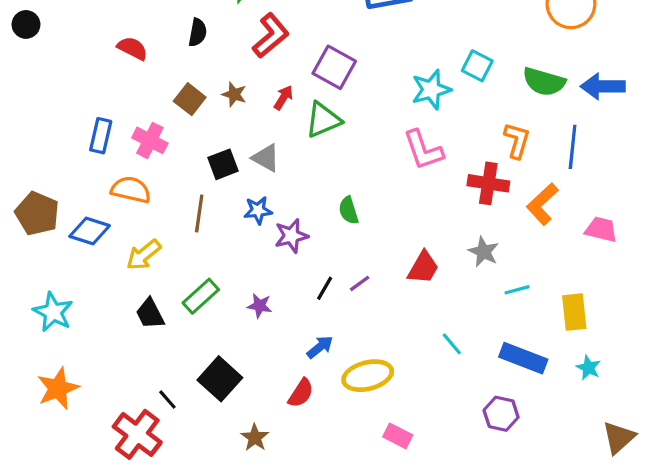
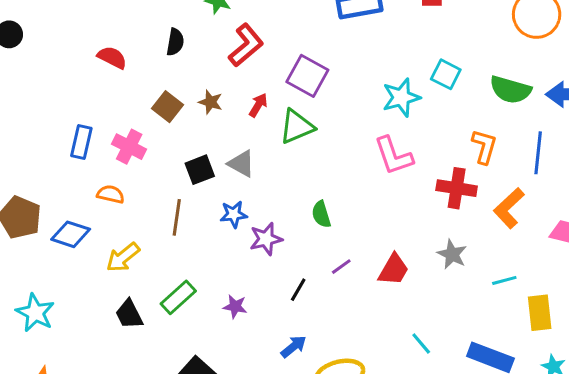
orange semicircle: (131, 190) -> (111, 194), size x0.7
purple line: (360, 283) -> (341, 267), moved
cyan line: (517, 290) -> (504, 280), moved

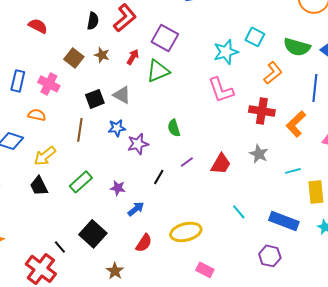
black semicircle: (175, 42) -> (93, 21), moved
orange L-shape: (484, 147) -> (273, 73), moved, turned 35
black trapezoid: (129, 314) -> (39, 186), moved
blue arrow: (294, 347) -> (136, 209), moved

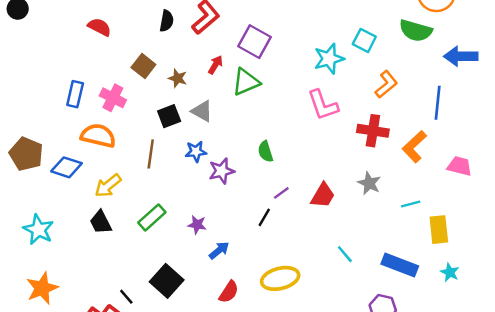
green semicircle: (297, 47) -> (416, 31), moved
brown star: (102, 55) -> (178, 78), moved
orange semicircle: (37, 115) -> (98, 136), size x1.6
black line: (159, 177) -> (264, 217), moved

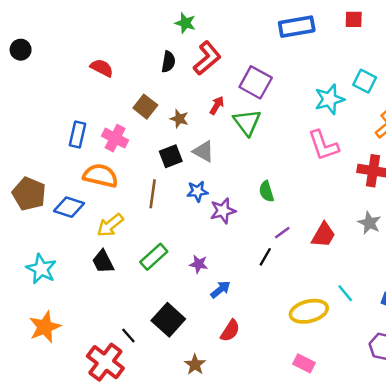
green triangle: (246, 82) -> (247, 122), turned -44
yellow ellipse: (280, 278) -> (309, 311), moved

